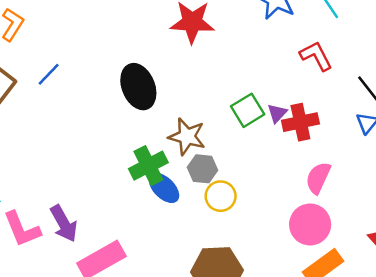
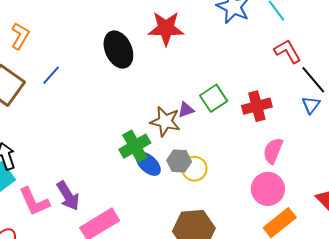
red L-shape: (316, 56) -> (288, 51), moved
black ellipse: (138, 87) -> (118, 50), moved
purple triangle: (277, 113) -> (186, 110), moved, turned 30
gray hexagon: (202, 169) -> (179, 161), moved

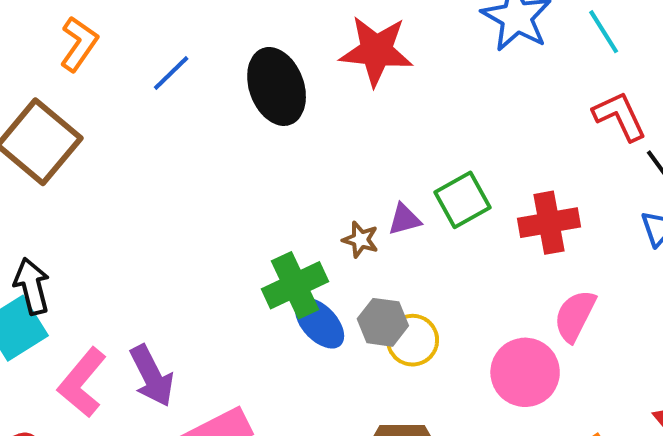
blue line: (51, 75) -> (171, 73), moved
brown star: (165, 121) -> (361, 240), size x0.6
pink circle: (268, 189) -> (525, 372), moved
pink L-shape: (34, 202) -> (82, 383), turned 60

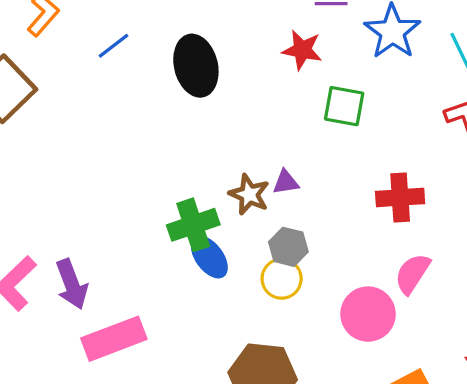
red star: (376, 51) -> (302, 50), moved, size x0.7
green square: (462, 200) -> (344, 106), moved, turned 33
brown star: (361, 240) -> (249, 194), size x1.4
gray hexagon: (383, 322) -> (288, 247), moved

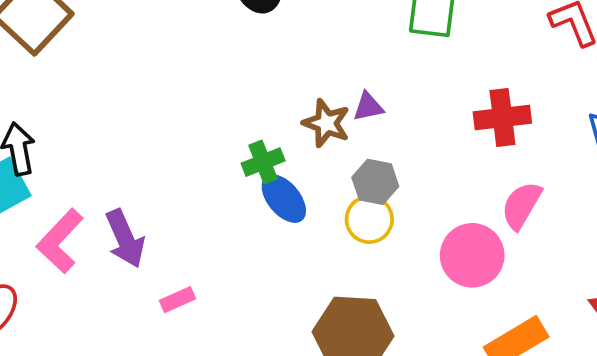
green cross: (193, 225) -> (263, 162), size x0.7
pink rectangle: (114, 339) -> (178, 300), size x0.5

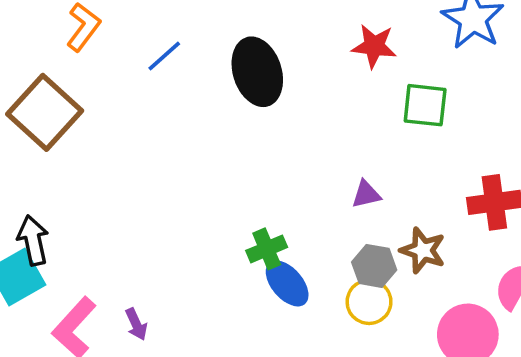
brown star: (326, 123) -> (423, 250), moved
purple arrow: (125, 239) -> (136, 324), size x0.6

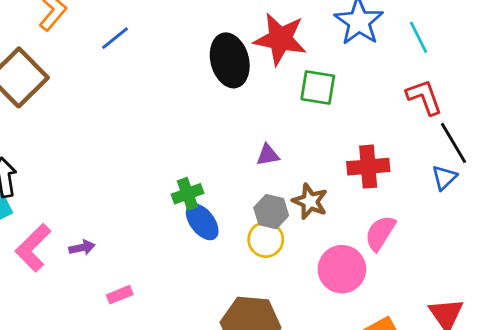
red star: (374, 46) -> (280, 39), size x1.5
black ellipse: (257, 72) -> (230, 60), moved
purple arrow: (136, 324) -> (82, 248), turned -80

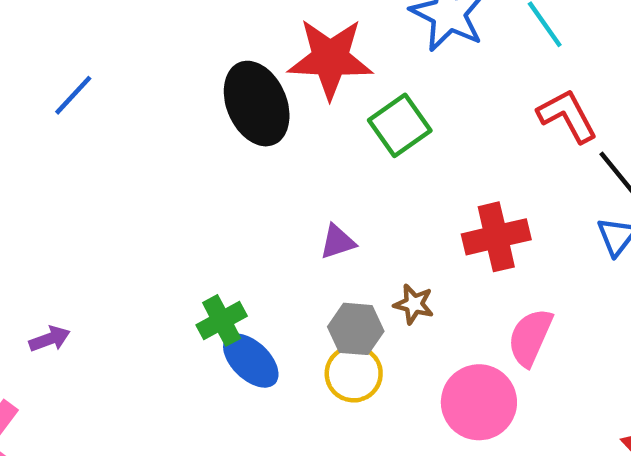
green square: (318, 87) -> (400, 125), turned -36
brown star: (310, 201) -> (414, 304), size x0.7
purple arrow: (82, 248) -> (50, 339), moved

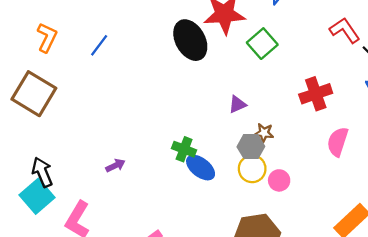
brown star: (414, 304) -> (264, 133), moved
green cross: (222, 320) -> (184, 149), turned -35
purple arrow: (50, 339) -> (115, 165), moved
pink circle: (479, 402) -> (279, 180), moved, size x0.6

